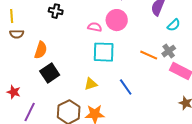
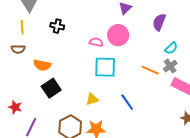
yellow line: (12, 16) -> (22, 27), moved
cyan semicircle: (174, 25) -> (171, 48), moved
orange semicircle: (41, 50) -> (42, 65), turned 84

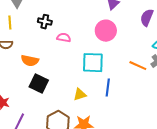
pink semicircle: (96, 42) -> (64, 38), moved
black square: (51, 88) -> (39, 84), turned -30
blue line: (127, 102) -> (108, 88), moved, turned 42

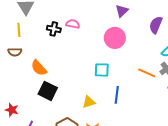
pink semicircle: (64, 38) -> (73, 24), moved
orange semicircle: (30, 61) -> (39, 68), turned 36
cyan square: (93, 63) -> (102, 70), size x0.7

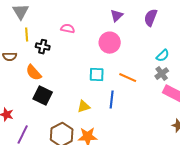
purple semicircle: (156, 25) -> (151, 18), moved
black cross: (54, 29) -> (43, 47), moved
yellow line: (19, 30) -> (27, 35), moved
orange line: (147, 73) -> (128, 78), moved

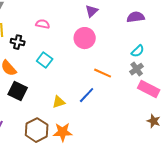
purple semicircle: (151, 18) -> (136, 17), moved, turned 60
cyan square: (97, 75) -> (45, 60), moved, turned 35
blue line: (112, 100) -> (87, 95), turned 36

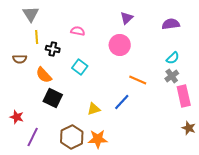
pink rectangle: (149, 89) -> (184, 96), turned 50

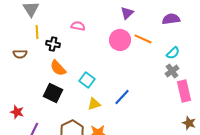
cyan square: (80, 67) -> (87, 80), moved
orange semicircle: (44, 75) -> (58, 68), moved
orange line: (138, 80) -> (143, 39), moved

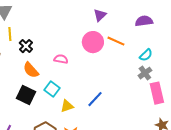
pink semicircle: (78, 26) -> (61, 59), moved
black cross: (53, 44) -> (26, 46), turned 32
cyan square: (87, 80) -> (52, 89), moved

